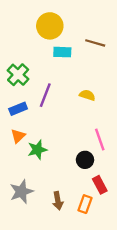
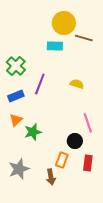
yellow circle: (50, 26) -> (64, 23), moved
red rectangle: (100, 185) -> (88, 163), turned 35
orange rectangle: (85, 204) -> (62, 160), moved

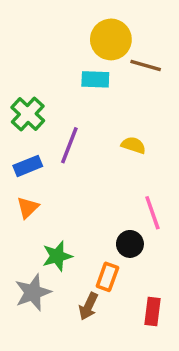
green star: (33, 132) -> (57, 256), moved
red rectangle: (88, 163) -> (152, 312), moved
brown arrow: (51, 177) -> (88, 306), turned 35

